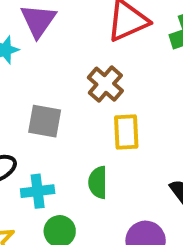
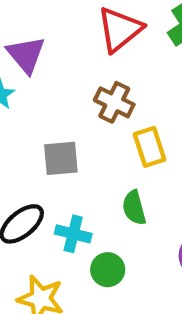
cyan cross: (38, 191) -> (73, 234), turned 36

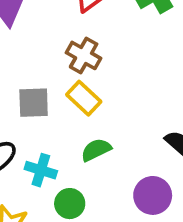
yellow rectangle: (150, 147) -> (84, 98), moved, turned -32
green semicircle: (134, 208) -> (96, 150), turned 76

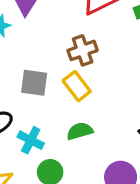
brown cross: (84, 55) -> (83, 50), turned 32

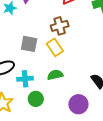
cyan cross: (31, 140) -> (25, 79), turned -35

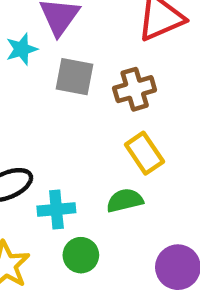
gray square: (29, 44) -> (75, 77), moved
yellow rectangle: (55, 47) -> (144, 153), moved

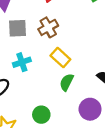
green semicircle: (125, 200) -> (67, 82), moved, turned -36
cyan cross: (56, 209) -> (22, 62), moved

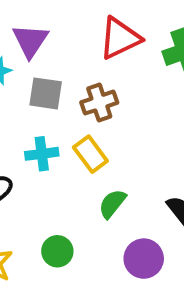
yellow rectangle: (60, 57) -> (90, 154), moved

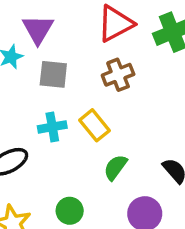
brown cross: (99, 103) -> (118, 75), moved

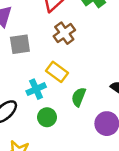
cyan cross: (52, 127) -> (36, 89), moved
green circle: (70, 211) -> (47, 117), moved

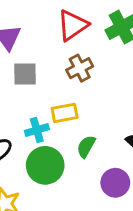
yellow rectangle: (57, 72) -> (65, 113), turned -55
green circle: (47, 117) -> (45, 165), size x1.6

